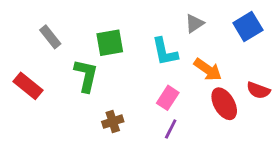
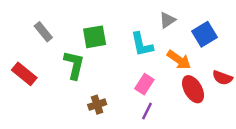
blue square: (248, 26) -> (205, 34), moved

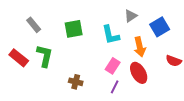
orange arrow: (179, 60) -> (140, 47), turned 42
green L-shape: (74, 65) -> (45, 56), moved
red ellipse: (193, 89) -> (139, 73), moved
brown cross: (97, 105) -> (76, 82), turned 32

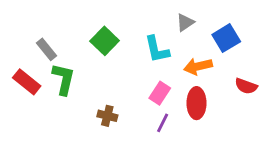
gray rectangle: (34, 25) -> (47, 49), moved
green square: (74, 29) -> (105, 41), turned -36
orange arrow: (140, 47) -> (198, 66), turned 90
red ellipse: (139, 73) -> (197, 103), turned 30

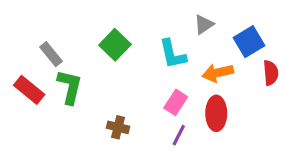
red semicircle: (246, 86) -> (271, 73), moved, turned -115

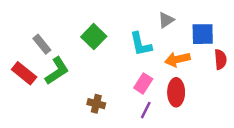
blue square: (249, 42) -> (203, 34), turned 30
green L-shape: (70, 87) -> (57, 71), turned 44

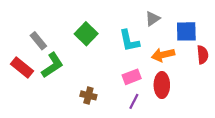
pink rectangle: (143, 83) -> (132, 77), turned 36

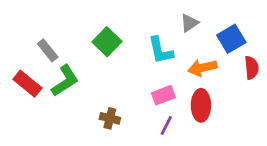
blue square: (186, 31) -> (231, 39), turned -30

